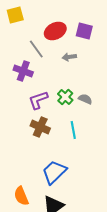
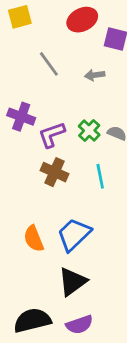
red ellipse: (55, 31) -> (82, 20), moved
purple cross: (23, 71) -> (21, 117), moved
orange semicircle: (21, 196) -> (34, 239), moved

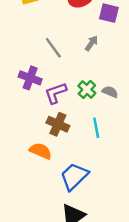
gray line: (49, 64) -> (53, 48), moved
gray arrow: (95, 75) -> (91, 43), turned 133
orange semicircle: (34, 239) -> (41, 151), moved, turned 135

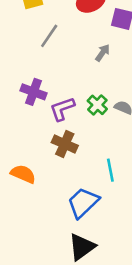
gray line: (53, 48) -> (49, 36), moved, turned 70
cyan line: (96, 128) -> (110, 170), moved
orange semicircle: (41, 151) -> (23, 174), moved

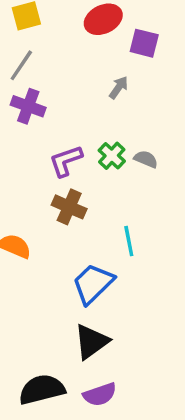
gray line: (49, 36) -> (21, 65), moved
purple cross: (34, 92) -> (28, 106), moved

